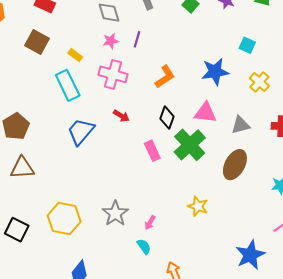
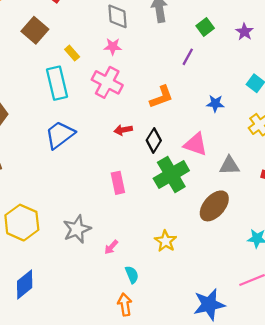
purple line: (137, 39) -> (188, 57), moved
blue star: (215, 72) -> (215, 103), size x0.6
red arrow: (121, 116) -> (123, 130), moved, turned 126
pink rectangle: (152, 151) -> (118, 183), moved
cyan semicircle: (144, 246) -> (132, 275), moved

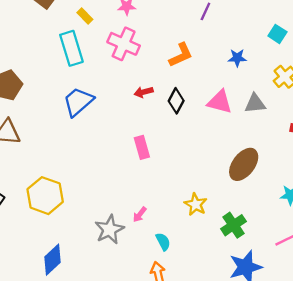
gray triangle: (229, 166) -> (255, 104), moved
green cross: (171, 174) -> (234, 225), moved, size x0.7
gray star: (77, 229) -> (109, 229), moved

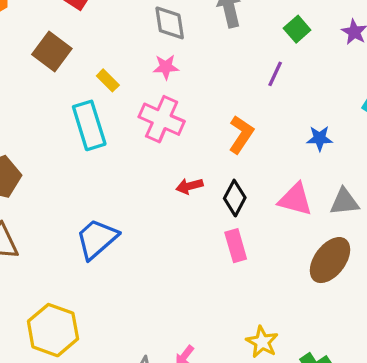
orange L-shape: (181, 55) -> (241, 135), turned -32
blue trapezoid: (78, 102) -> (97, 239), moved
pink rectangle: (142, 147) -> (236, 246), moved
brown ellipse: (244, 164) -> (330, 260), moved

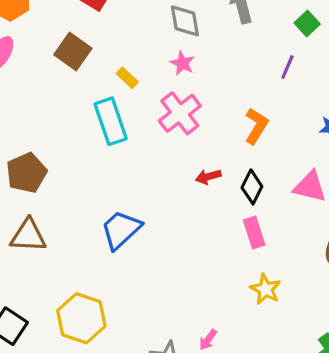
pink star: (166, 67) -> (182, 63), turned 30
pink cross: (162, 119) -> (180, 113), turned 30
yellow star: (262, 342) -> (265, 289), moved

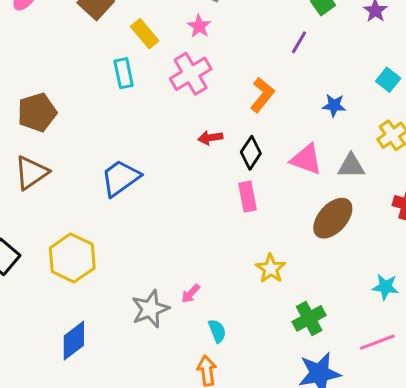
yellow rectangle: (127, 78) -> (145, 34), size x1.4
cyan rectangle: (111, 121) -> (124, 73), size x0.7
brown triangle: (28, 236) -> (31, 173), turned -45
yellow star: (265, 289) -> (271, 269), moved

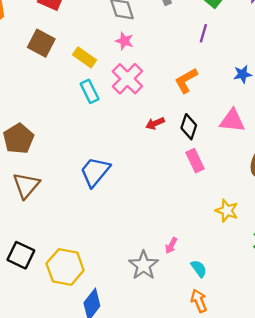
cyan rectangle: (124, 73) -> (90, 91), moved
orange L-shape: (262, 95) -> (186, 81), turned -144
yellow hexagon: (72, 258) -> (65, 267), moved

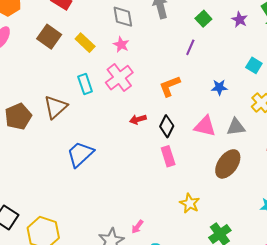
yellow rectangle: (85, 57) -> (85, 43), moved
brown triangle: (26, 185) -> (56, 107), moved

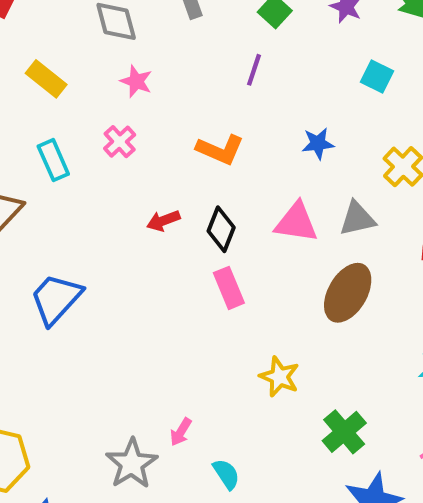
pink star: (121, 45) -> (136, 81), moved
cyan square: (254, 65) -> (377, 76), moved
pink cross: (119, 78) -> (120, 142), size x0.6
orange L-shape: (170, 86) -> (220, 150), turned -130

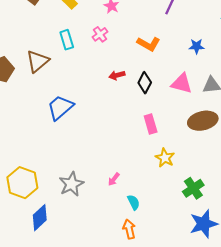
pink rectangle: (229, 288) -> (151, 124), moved
brown ellipse: (348, 293) -> (203, 121), turned 40
gray star: (132, 464) -> (71, 184), moved

